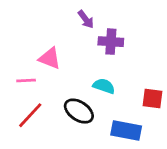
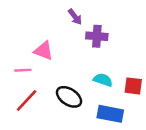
cyan semicircle: (104, 86) -> (103, 80), moved

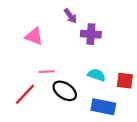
pink triangle: (44, 51) -> (34, 36), moved
pink line: (23, 70) -> (47, 72), moved

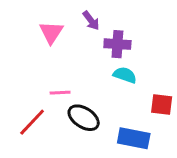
pink triangle: (34, 36) -> (51, 32), moved, turned 42
cyan semicircle: (97, 75) -> (125, 75), moved

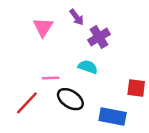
purple cross: (117, 44) -> (99, 37), turned -35
cyan semicircle: (125, 75) -> (88, 67), moved

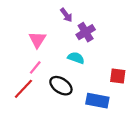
pink triangle: (43, 27) -> (37, 40), moved
pink line: (51, 78) -> (35, 67), moved, turned -48

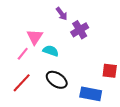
cyan semicircle: (76, 58) -> (51, 51), moved
pink line: (35, 67) -> (23, 54), moved

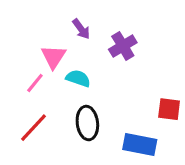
purple arrow: (62, 14) -> (81, 29), moved
black ellipse: (57, 80) -> (87, 123), turned 50

